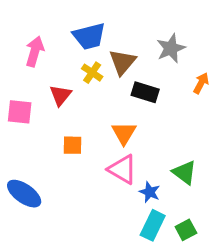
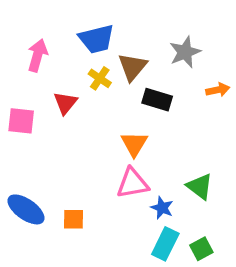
orange arrow: (201, 83) -> (218, 90), turned 50
orange square: (73, 145) -> (74, 219), moved
pink triangle: (122, 169) -> (133, 183), turned -40

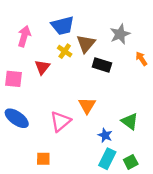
orange arrow: (218, 90) -> (141, 59), turned -112
orange triangle: (134, 144) -> (87, 105), moved
pink triangle: (133, 183) -> (60, 121), moved, turned -30
blue ellipse: (26, 209) -> (17, 118), moved
orange square: (74, 219) -> (43, 159), moved

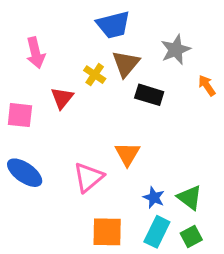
blue trapezoid: (63, 26) -> (113, 25), moved
pink arrow: (24, 36) -> (36, 53), turned 150
green triangle: (130, 121) -> (190, 198), moved
orange square: (43, 159) -> (107, 232), moved, size x1.5

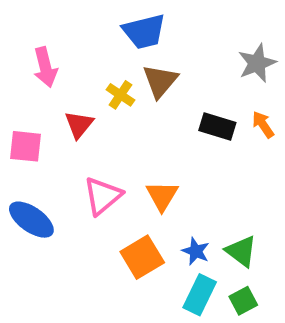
gray star: (176, 50) -> (257, 63), moved
orange arrow: (207, 85) -> (263, 125), moved
black rectangle: (149, 95) -> (217, 127), moved
pink triangle: (88, 177) -> (103, 196), moved
orange square: (107, 232) -> (142, 257), moved, turned -32

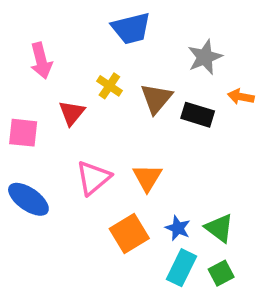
gray star: (257, 63) -> (205, 57), moved
brown triangle: (160, 81) -> (156, 99), moved
orange arrow: (263, 125) -> (241, 97), moved, turned -45

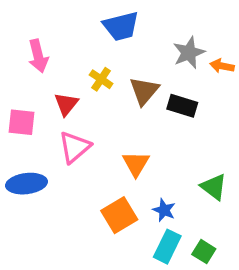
orange arrow: (241, 97) -> (222, 66), moved
pink triangle: (93, 178) -> (75, 147), moved
blue ellipse: (28, 199) -> (27, 184), turned -42
green triangle: (219, 228) -> (214, 187), moved
green square: (221, 273) -> (204, 252), turned -30

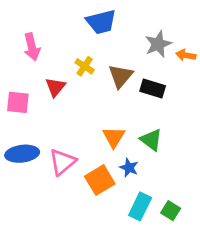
pink triangle: (75, 147) -> (62, 162), moved
green triangle: (214, 187) -> (151, 140), moved
blue star: (164, 210) -> (129, 168), moved

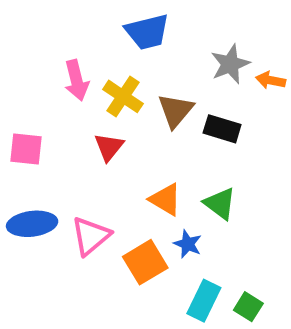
pink arrow: (32, 47) -> (77, 80), moved
yellow cross: (85, 66) -> (123, 96), size x1.4
red triangle: (55, 87) -> (109, 147), moved
orange triangle: (114, 137) -> (165, 200), turned -30

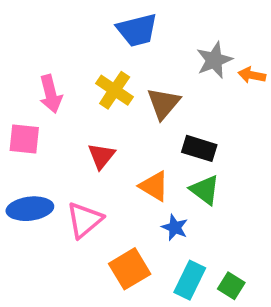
pink arrow: (77, 80) -> (51, 94), moved
black rectangle: (222, 129) -> (199, 148), moved
red triangle: (109, 147) -> (101, 156), moved
orange square: (145, 262) -> (130, 269), moved

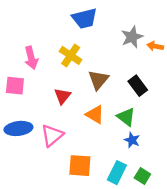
brown triangle: (163, 103) -> (98, 80), moved
black rectangle: (199, 148) -> (138, 86), moved, turned 36
blue star: (175, 227) -> (132, 140), moved
orange square: (130, 269) -> (80, 166), turned 35

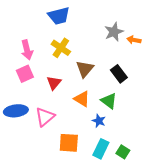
blue trapezoid: (85, 18) -> (59, 16), moved
pink square: (15, 86) -> (25, 74), moved, turned -30
blue star: (132, 140) -> (99, 121), moved

